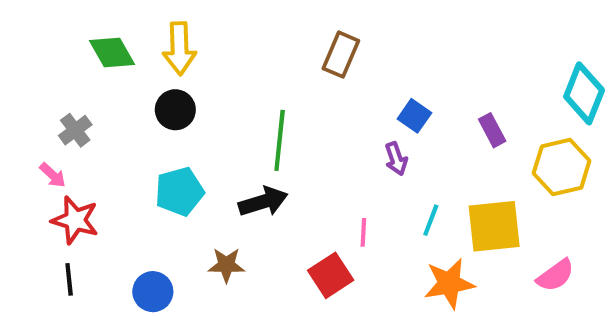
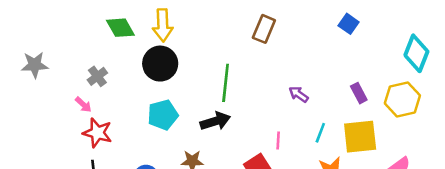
black circle: (175, 110) -> (160, 64), size x1.4
blue square: (414, 116) -> (349, 24), moved
purple rectangle: (492, 130) -> (359, 93), moved
purple arrow: (396, 159) -> (299, 94), turned 144

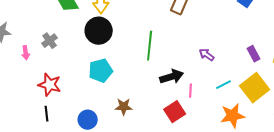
pink arrow: (83, 105) -> (26, 53), moved, turned 40
black arrow: (215, 121) -> (172, 77), moved
cyan line: (320, 133) -> (224, 85), turned 42
yellow square: (360, 137) -> (255, 88), turned -32

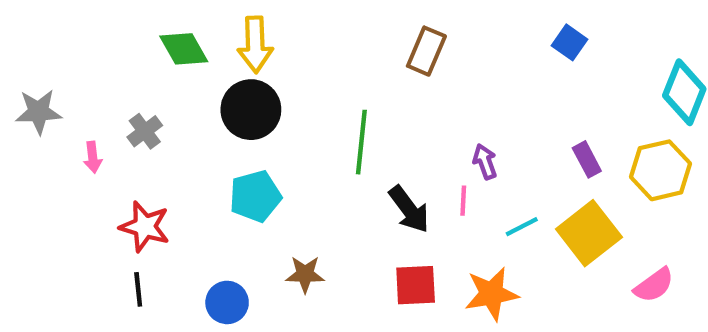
purple arrow: (207, 55) -> (485, 162), turned 35
black arrow: (172, 77) -> (409, 209), turned 70
pink line: (191, 91) -> (463, 201), moved
red square: (175, 112) -> (416, 285), turned 30
orange star: (233, 116) -> (491, 294), moved

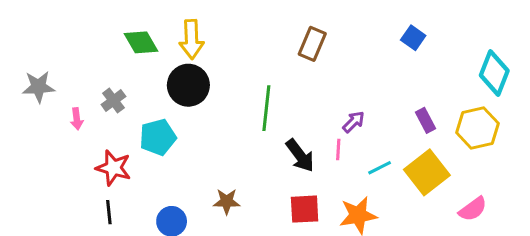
purple arrow: (485, 162) -> (354, 122), turned 65
cyan pentagon: (255, 196) -> (158, 137), moved

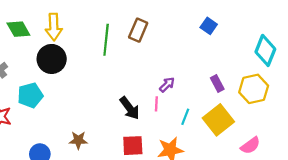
green line: (266, 108) -> (106, 40), moved
cyan line: (380, 168) -> (185, 117), turned -42

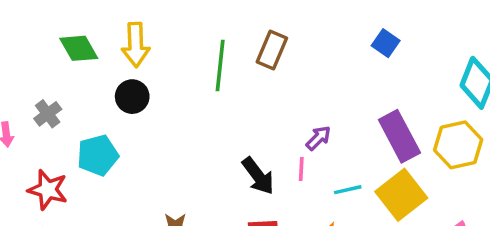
black circle: (52, 59) -> (132, 97), size x0.7
purple rectangle: (217, 84) -> (399, 136), size x1.8
cyan line: (185, 117) -> (348, 190), turned 56

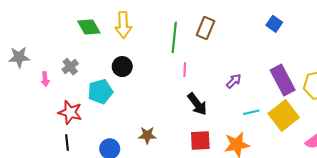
black circle: (132, 97) -> (122, 67), moved
pink line: (301, 169) -> (185, 70), moved

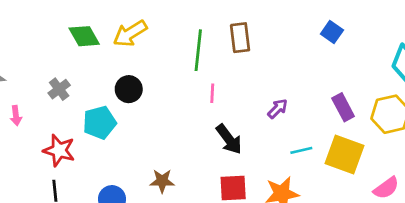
yellow arrow: (123, 25) -> (130, 33), turned 60
brown rectangle: (206, 28) -> (240, 38), turned -30
pink arrow: (45, 79) -> (16, 116), moved
purple rectangle: (283, 80) -> (343, 107), size x0.7
yellow square: (284, 115) -> (344, 155), turned -32

